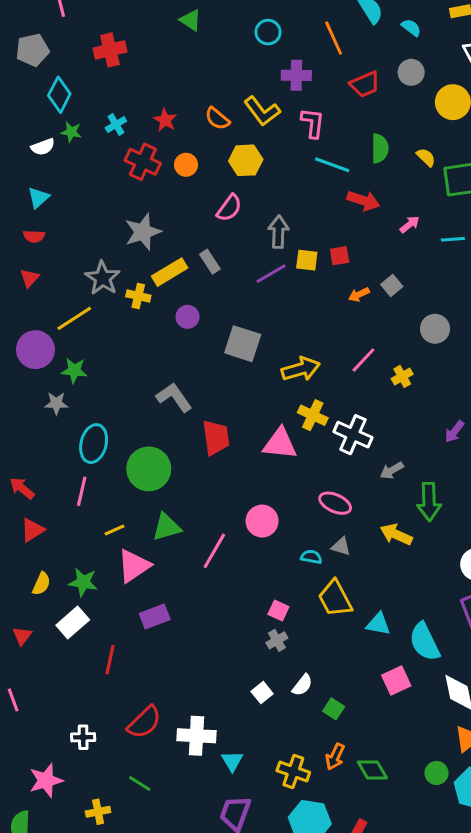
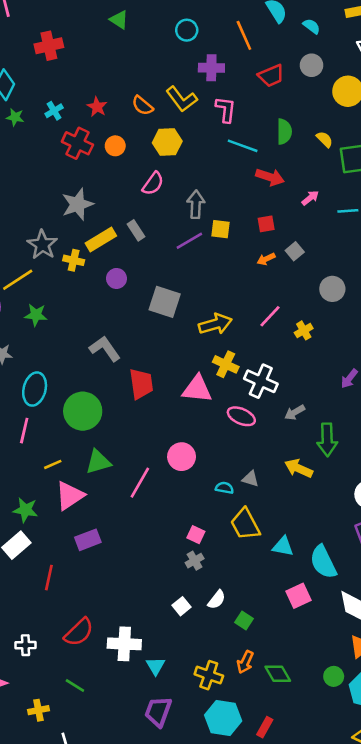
red square: (340, 256) -> (266, 224), moved
green star: (74, 370) -> (36, 315), moved
pink ellipse: (335, 503) -> (241, 416), moved

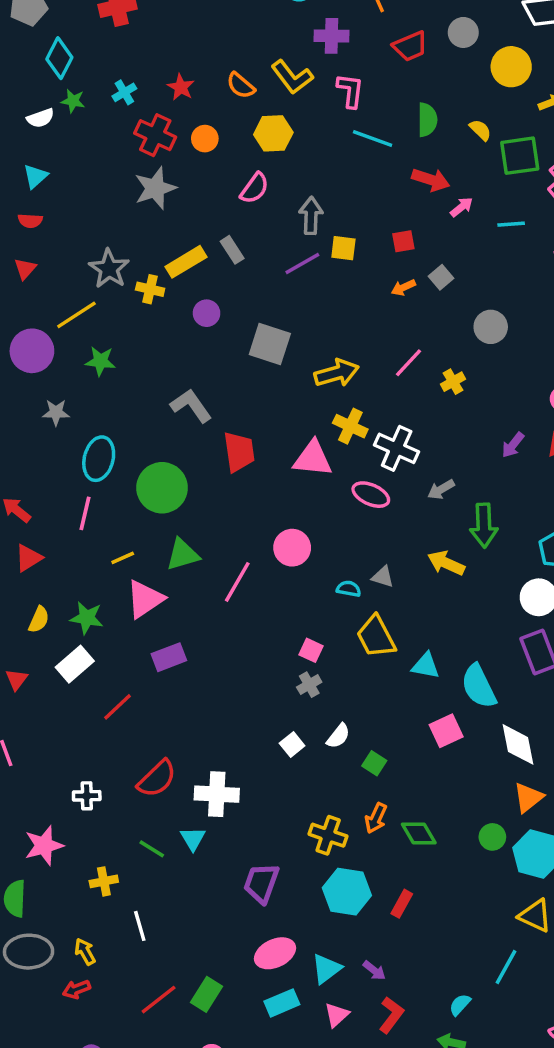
red arrow: (270, 177) -> (431, 180), moved
gray star: (77, 204) -> (155, 188), moved
red line: (49, 578) -> (118, 707), turned 35
cyan triangle: (156, 666) -> (193, 839), moved

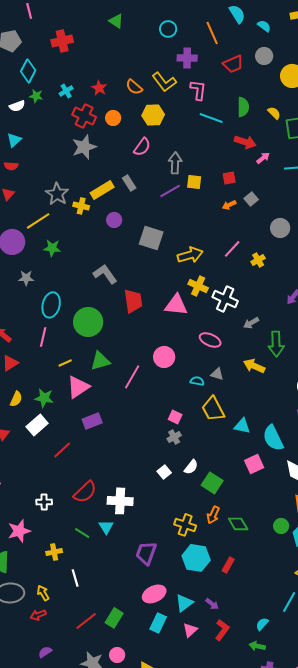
pink ellipse: (371, 495) -> (210, 340), moved
green square: (374, 763) -> (212, 483), size x1.5
cyan rectangle: (282, 1003) -> (158, 623), turned -42

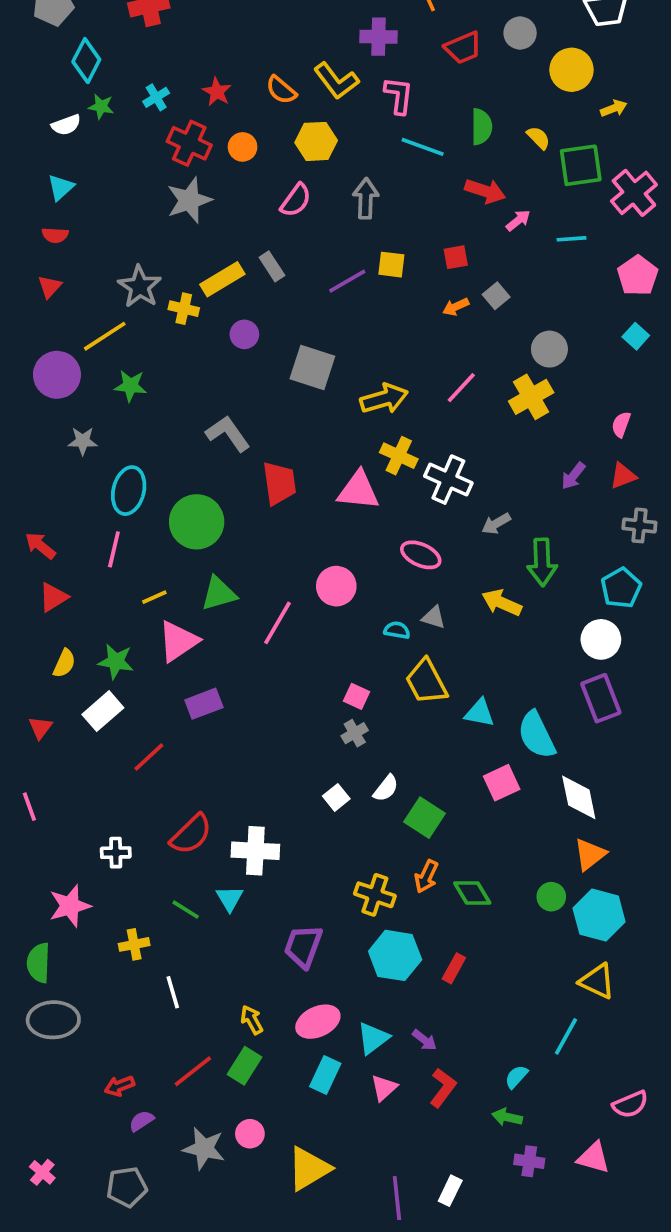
gray arrow: (175, 163) -> (366, 198), moved
yellow cross: (258, 260) -> (531, 397), moved, size x1.6
yellow arrow: (43, 593) -> (252, 1020), moved
red arrow: (38, 615) -> (119, 1086), moved
purple semicircle: (45, 652) -> (141, 1121), moved

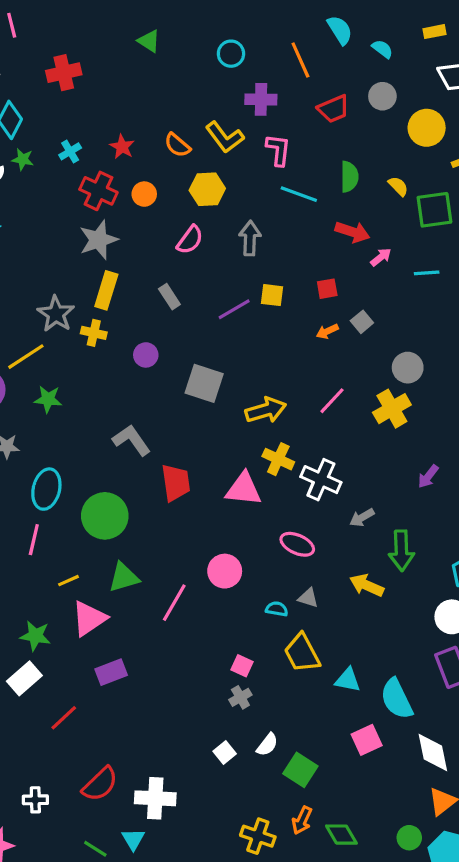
yellow rectangle: (222, 279) -> (106, 290), moved, turned -42

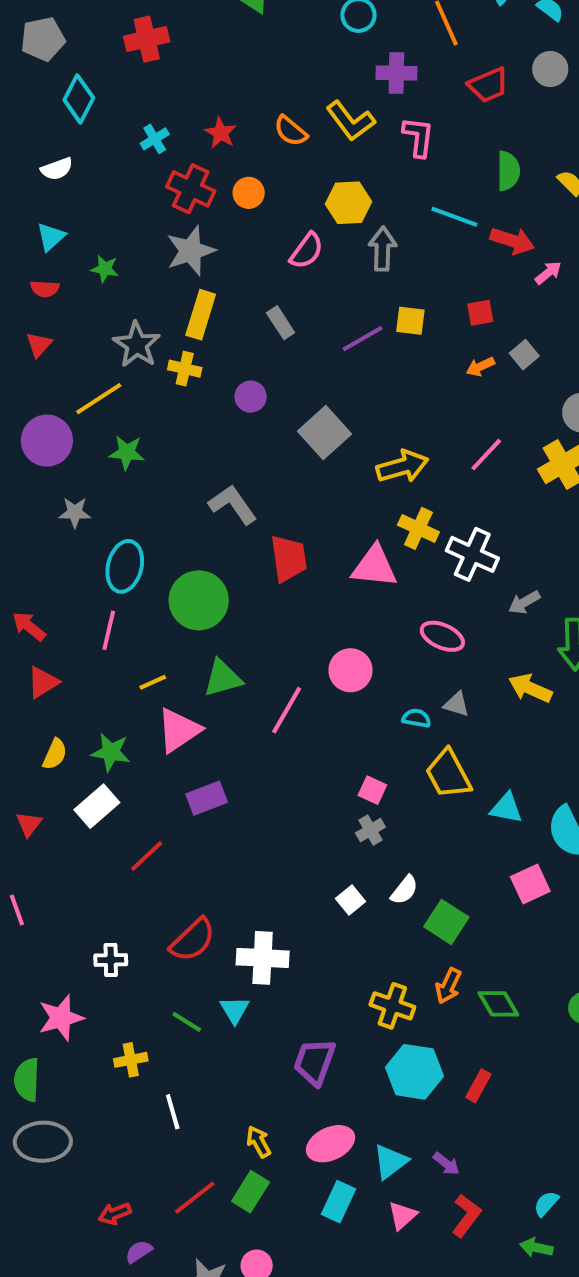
green star: (23, 159) -> (105, 269), moved
yellow hexagon: (207, 189) -> (348, 203), moved
cyan line: (299, 194) -> (454, 217), moved
gray square: (204, 383) -> (325, 433), turned 30

